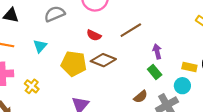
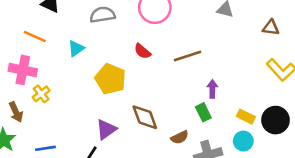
brown diamond: (103, 60) -> (145, 117), moved, turned 35
yellow cross: (32, 86) -> (41, 94), moved
cyan circle: (182, 86) -> (243, 141), moved

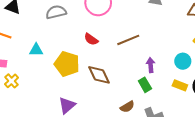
cyan triangle: (76, 48) -> (36, 50), moved, turned 40
brown diamond: (145, 117) -> (99, 75), moved
cyan circle: (243, 141) -> (183, 61), moved

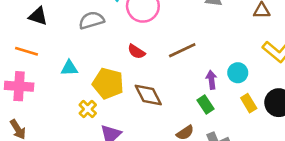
cyan circle: (183, 61) -> (238, 73), moved
yellow cross: (11, 81) -> (88, 109), moved
yellow rectangle: (180, 85) -> (249, 103), turned 40

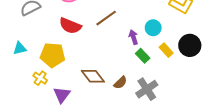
red semicircle: (136, 52) -> (70, 26), size x1.5
brown diamond: (148, 95) -> (93, 76), moved
green rectangle: (206, 105) -> (143, 56), moved

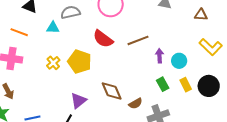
purple arrow: (133, 37) -> (160, 56), moved
cyan triangle: (20, 48) -> (53, 28), moved
yellow cross: (40, 78) -> (53, 63), moved

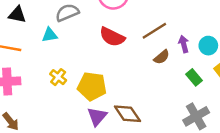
yellow pentagon: (80, 62) -> (92, 86), moved
brown diamond: (112, 91) -> (127, 114), moved
brown semicircle: (135, 104) -> (162, 57), moved

